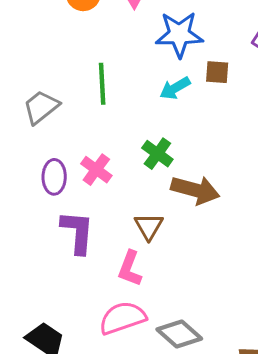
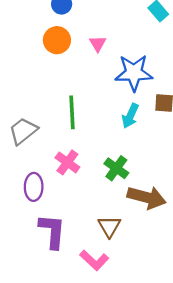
cyan arrow: (175, 88) -> (130, 116), turned -35
pink cross: (96, 170) -> (67, 162), moved
pink L-shape: (130, 269) -> (94, 260), turned -68

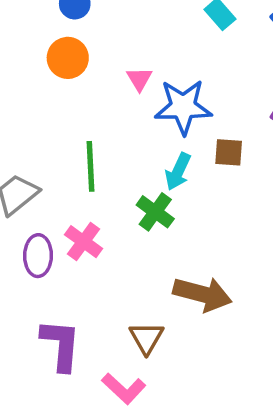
pink triangle: (98, 44) -> (139, 79), moved
green cross: (116, 168) -> (155, 212), moved
purple ellipse: (34, 187) -> (38, 256), moved

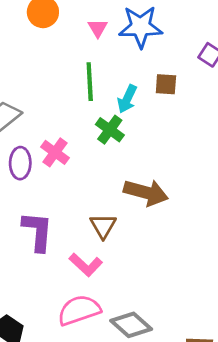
blue star: (183, 107) -> (141, 27), moved
green line: (90, 166) -> (90, 82), moved

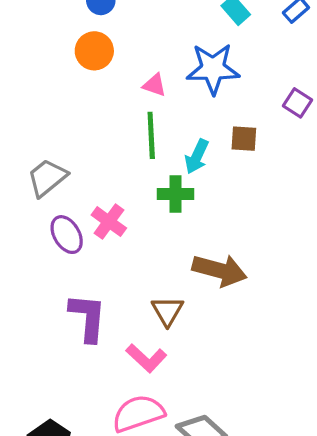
pink triangle: (98, 28) -> (154, 85), moved, turned -40
green cross: (110, 130) -> (176, 194), turned -36
purple ellipse: (20, 163) -> (67, 235), turned -32

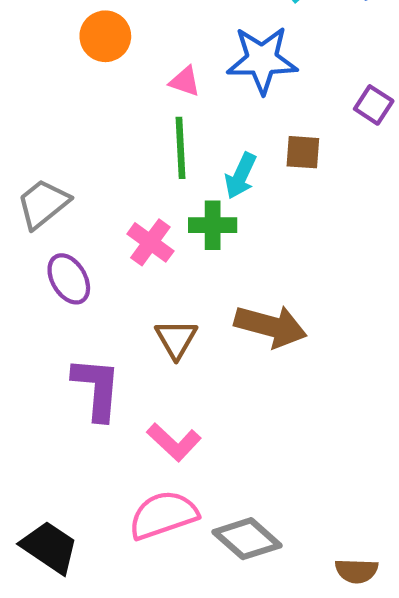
pink cross: (109, 222) -> (150, 242), moved
brown triangle: (167, 311) -> (176, 339), moved

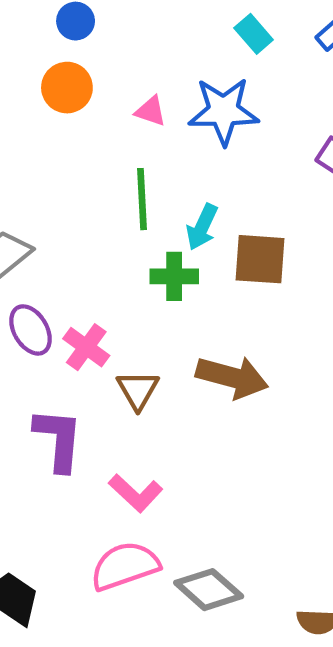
pink triangle: (185, 81) -> (151, 111), moved
brown square: (303, 152) -> (260, 259), moved, size x1.5
pink cross: (150, 242) -> (86, 347), moved

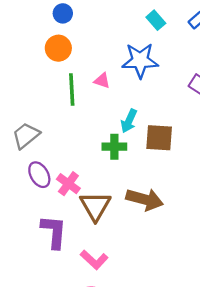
pink triangle: (151, 111) -> (102, 81), moved
green line: (142, 199) -> (72, 90), moved
brown triangle: (138, 390) -> (95, 206), size x1.4

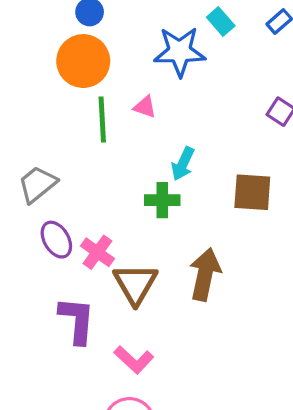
orange circle: (58, 48) -> (83, 61), size x1.4
blue star: (140, 60) -> (180, 52), moved
brown square: (159, 138) -> (252, 192), moved
brown arrow: (145, 199) -> (205, 274), turned -93

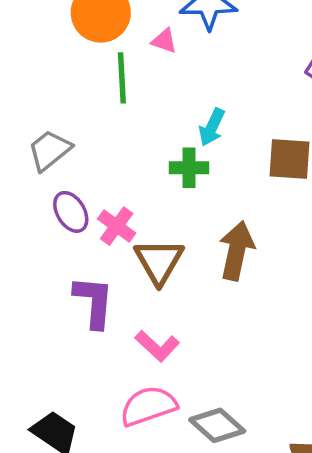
pink triangle: (145, 107) -> (164, 41), moved

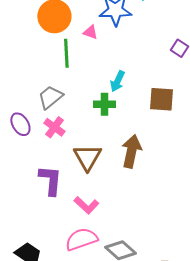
gray trapezoid: (50, 150) -> (50, 97), moved
purple ellipse: (71, 212) -> (20, 124), moved
pink cross: (117, 226) -> (54, 127), moved

